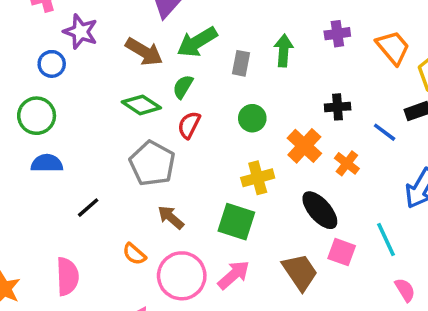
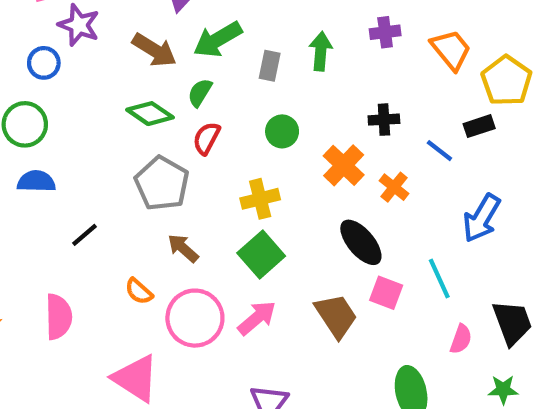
yellow cross: (258, 178) -> (260, 199), moved
green square: (236, 222) -> (261, 254), turned 30
pink semicircle: (405, 290) -> (461, 339), turned 50

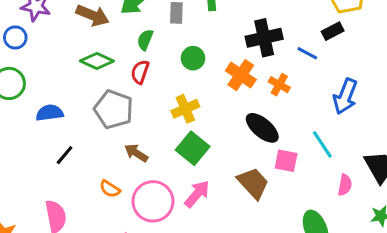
green semicircle: (200, 93) -> (145, 40), moved
black cross: (384, 120) -> (264, 38), size x1.6
blue semicircle: (36, 181) -> (50, 113), moved

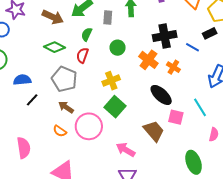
brown arrow: (136, 153) -> (66, 107), moved
black line: (65, 155) -> (32, 100), moved
pink arrow: (197, 194) -> (126, 150), moved, turned -102
pink circle: (153, 201) -> (89, 126), moved

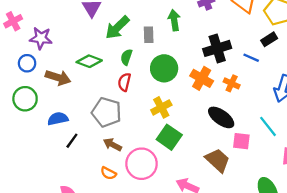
brown arrow: (53, 17) -> (58, 78), moved
green diamond: (55, 47) -> (89, 61), moved
green circle: (118, 48) -> (164, 68), size x1.5

